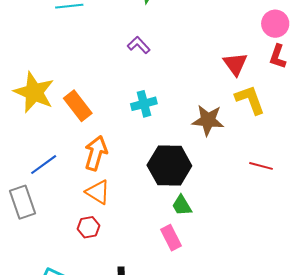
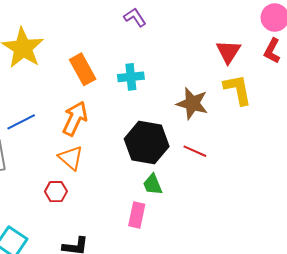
orange rectangle: (78, 106) -> (83, 69), moved
red line: (261, 166) -> (195, 151), moved
pink rectangle: (171, 238) -> (137, 215), turned 30

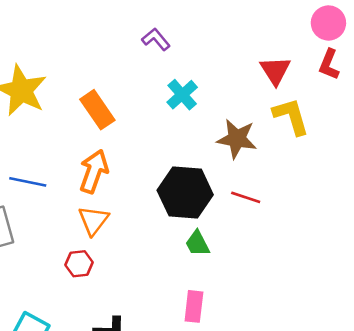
cyan cross: (131, 77) -> (182, 95), moved, turned -30
blue line: (21, 122) -> (28, 182), turned 44
orange triangle: (71, 158) -> (93, 220), turned 32
pink rectangle: (137, 215) -> (194, 306), moved

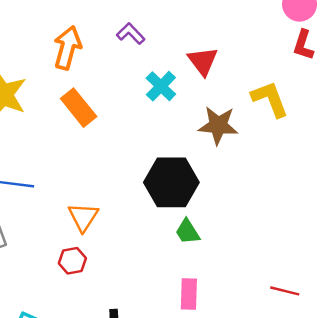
red triangle: (275, 71) -> (203, 61), moved
orange arrow: (94, 171) -> (67, 48), moved
red line: (246, 197) -> (285, 291), moved

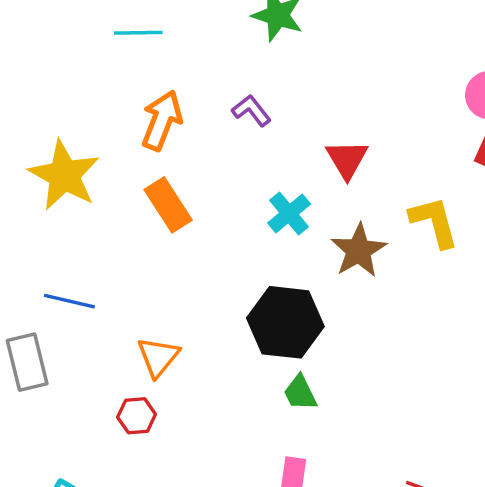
cyan cross: (161, 86) -> (289, 214), moved
brown star: (218, 125) -> (359, 251), turned 30

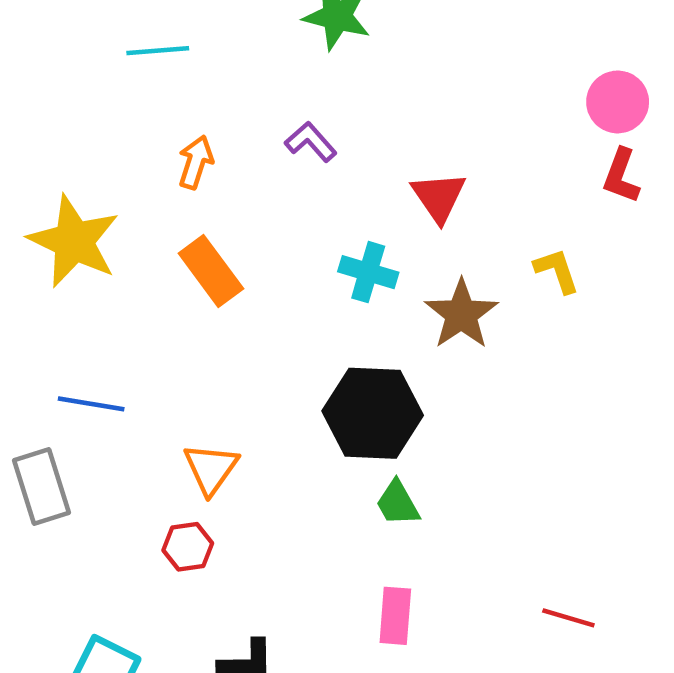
orange arrow: (162, 120) -> (196, 162), size x0.7
cyan cross: (289, 214) -> (368, 272), turned -30
yellow L-shape: (434, 222) -> (557, 271), size x0.7

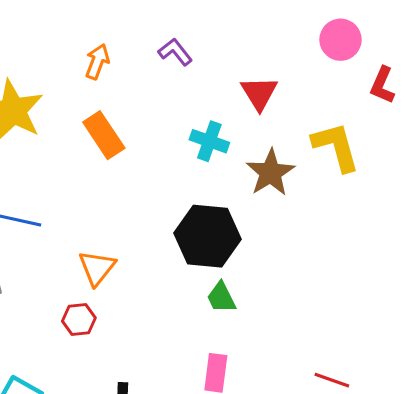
pink circle: (618, 102) -> (341, 40), moved
yellow L-shape: (557, 271) -> (336, 147), size x1.6

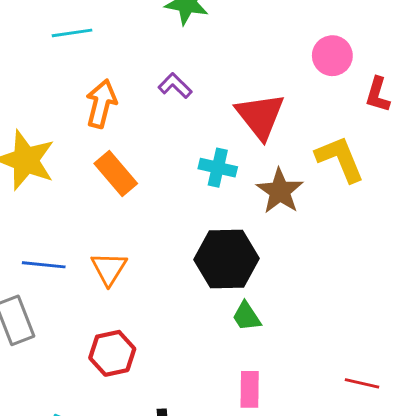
orange arrow: (97, 62) -> (101, 104), size x1.4
red triangle: (259, 93) -> (260, 116), size x1.4
orange triangle: (97, 268) -> (109, 269), moved
red hexagon: (79, 319) -> (112, 353), size x1.4

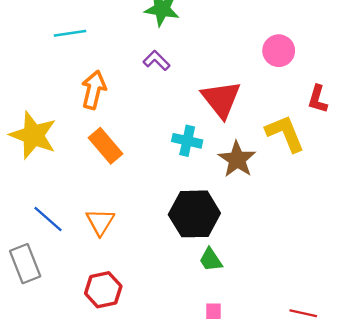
purple L-shape: (175, 86) -> (156, 61), moved
red L-shape: (378, 95) -> (318, 99), moved
blue line: (44, 265) -> (48, 219), turned 36

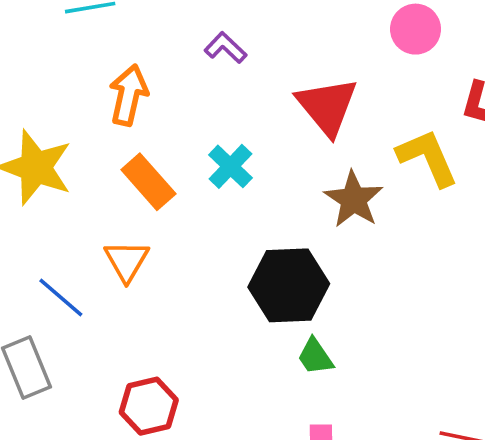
cyan cross: (187, 141) -> (230, 166), moved, turned 32
orange triangle: (100, 222) -> (127, 261), moved

